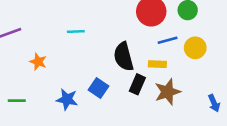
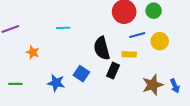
brown star: (168, 92) -> (153, 85), moved

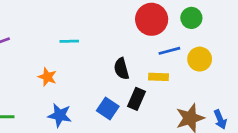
black semicircle: (102, 48) -> (121, 69), size x0.7
orange star: (33, 52) -> (47, 77), moved
blue square: (81, 74) -> (108, 108), moved

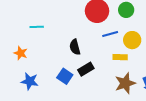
yellow rectangle: (158, 77) -> (120, 57), moved
black rectangle: (137, 99) -> (86, 69), turned 35

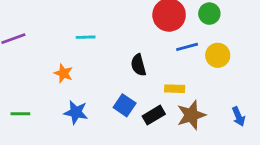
yellow rectangle: (120, 57) -> (175, 89), moved
black rectangle: (86, 69) -> (154, 115), moved
brown star: (125, 83) -> (191, 115), moved

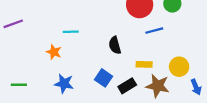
cyan line: (86, 37) -> (71, 32), moved
yellow circle: (218, 55) -> (179, 67), moved
brown star: (191, 115) -> (158, 86), turned 30

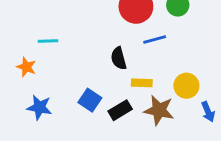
black semicircle: (115, 45) -> (119, 58), moved

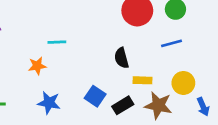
blue line: (155, 40) -> (172, 43), moved
orange star: (26, 67) -> (37, 66), turned -30

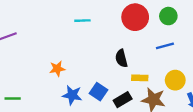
cyan line: (57, 42) -> (82, 21), moved
orange star: (37, 66) -> (57, 69), moved
blue star: (49, 103) -> (72, 95), moved

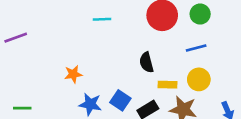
yellow circle: (175, 80) -> (199, 79), moved

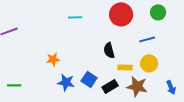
green circle: (200, 14) -> (158, 12), moved

